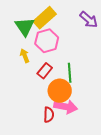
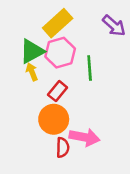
green triangle: (25, 27) -> (32, 51), moved, turned 35
green line: (70, 73) -> (90, 68), moved
orange circle: (60, 91) -> (54, 119), moved

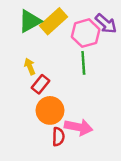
green triangle: (32, 51) -> (30, 21), moved
pink hexagon: (60, 53) -> (86, 33), moved
red rectangle: (58, 91) -> (40, 84), moved

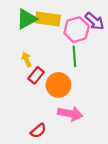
yellow rectangle: (54, 21) -> (48, 19), turned 50
orange circle: (50, 110) -> (58, 85), moved
red semicircle: (58, 137) -> (38, 131), moved, turned 49

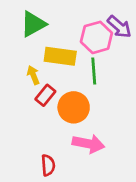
yellow rectangle: (48, 19) -> (60, 56), moved
red semicircle: (38, 131) -> (48, 165), turned -56

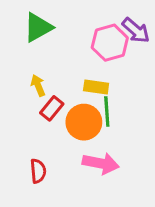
yellow rectangle: (60, 56) -> (96, 87), moved, size x0.7
green line: (94, 71) -> (107, 111), moved
red semicircle: (48, 165) -> (38, 171), moved

